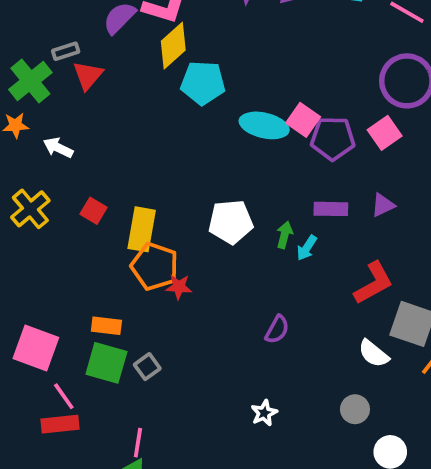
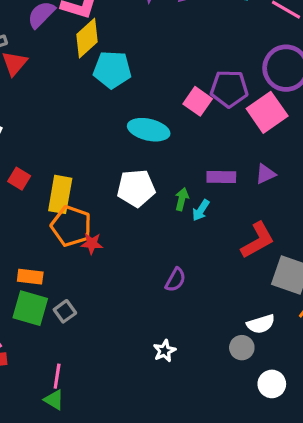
cyan ellipse: (264, 125) -> (149, 130), moved
pink square: (385, 133) -> (267, 112), size x1.4
purple pentagon: (333, 138) -> (229, 89), moved
white semicircle: (374, 354) -> (261, 324), moved, turned -56

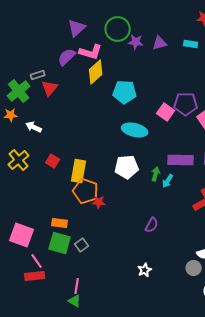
cyan pentagon: (112, 70) -> (125, 92), moved
purple rectangle: (221, 177) -> (181, 160), size x1.4

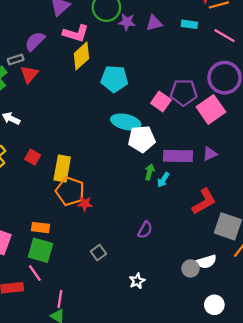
purple semicircle: (67, 57) -> (35, 41), moved
white pentagon: (127, 167) -> (142, 139), moved
gray square: (82, 245) -> (98, 253), moved
pink line: (37, 261) -> (35, 273), moved
gray circle: (194, 268) -> (190, 268), moved

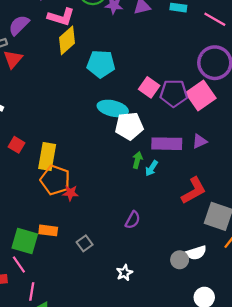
purple pentagon: (184, 92) -> (174, 93), moved
orange rectangle: (41, 228) -> (48, 230), moved
pink line: (60, 299) -> (32, 291), moved

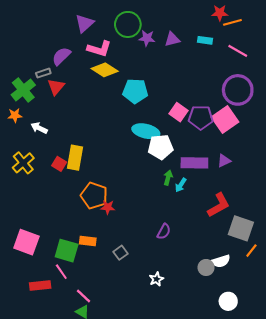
yellow diamond: (67, 40) -> (105, 70), turned 75
yellow rectangle: (47, 157) -> (75, 158), moved
pink line: (32, 291) -> (83, 296), moved, turned -56

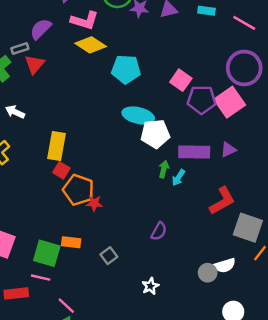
pink square: (179, 112) -> (181, 80), moved
red square: (59, 164) -> (61, 170), moved
pink line: (61, 272) -> (41, 278), turned -42

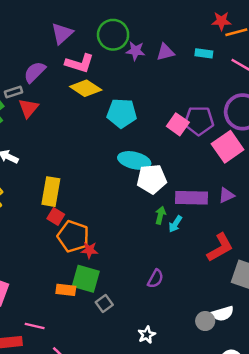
purple pentagon: (202, 100) -> (199, 121), moved
green square: (47, 253) -> (86, 279), moved

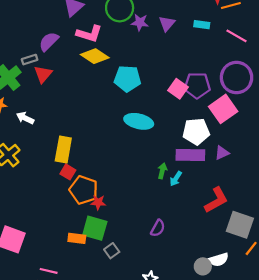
purple triangle: (165, 52) -> (167, 24), turned -36
white pentagon: (152, 179) -> (196, 131), moved

